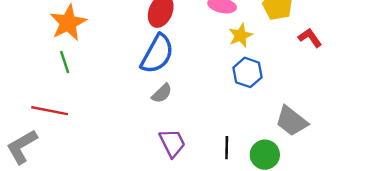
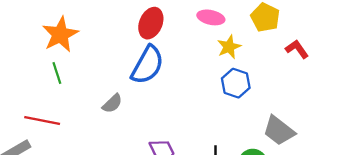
gray semicircle: (162, 93) -> (112, 104), moved

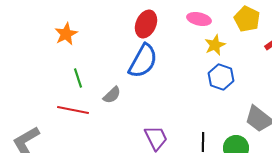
orange star: (60, 34) -> (66, 34), size x0.7
green line: (57, 73) -> (78, 78), moved
red line: (42, 120) -> (73, 110), moved

